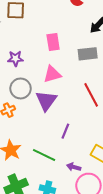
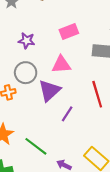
pink rectangle: (53, 42) -> (69, 32), turned 66
purple line: (65, 131) -> (67, 114), moved

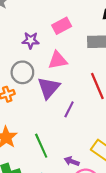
purple star: (27, 41) -> (31, 40), moved
green line: (36, 146) -> (41, 146), turned 35

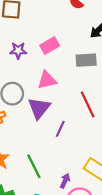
purple star: (31, 40) -> (18, 51), moved
purple arrow: (72, 161) -> (65, 181), turned 96

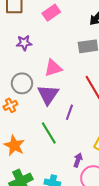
pink rectangle: (50, 46) -> (51, 13), moved
green line: (34, 166) -> (49, 133), moved

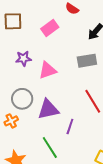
pink triangle: (53, 68) -> (48, 70), moved
purple triangle: (48, 95) -> (48, 109), turned 45

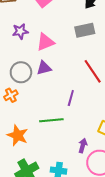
purple triangle: (48, 109) -> (44, 68), moved, size x0.7
green line: (50, 147) -> (51, 120), turned -60

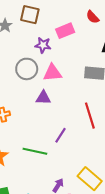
purple star: (20, 31) -> (43, 45), moved
gray circle: (21, 72) -> (27, 69), moved

